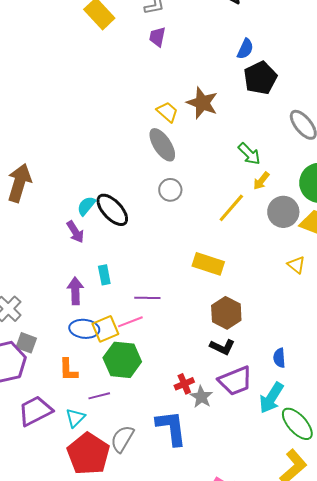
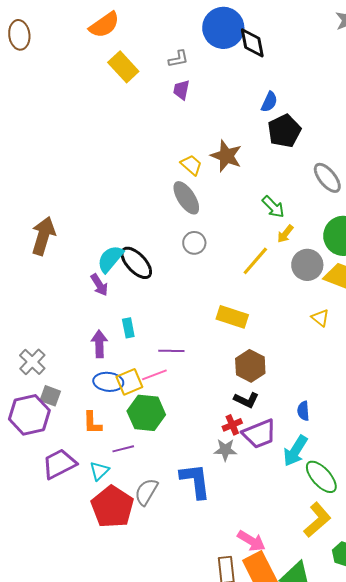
cyan semicircle: (86, 206) -> (110, 259), size x1.4
red cross: (184, 384) -> (232, 425), moved
gray star: (201, 397) -> (225, 450), turned -30

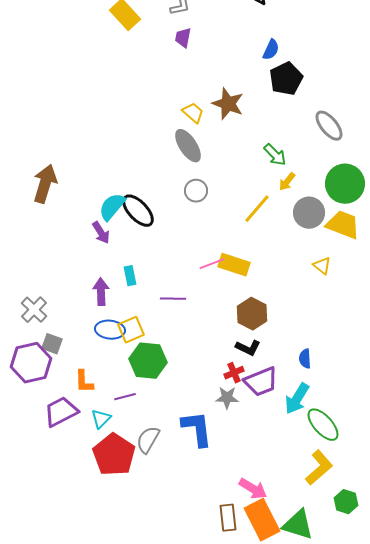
pink line: (154, 375) -> (212, 264), moved
orange L-shape: (92, 423) -> (84, 382), moved

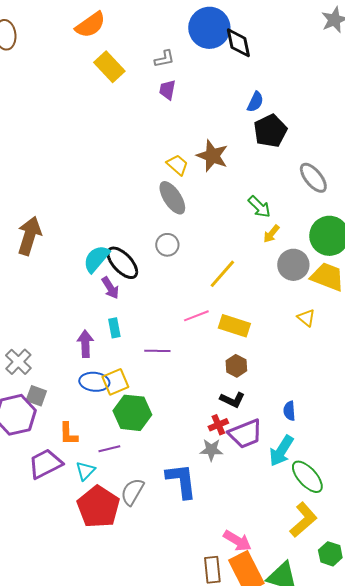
gray circle: (196, 191) -> (167, 245), moved
yellow line: (257, 209) -> (222, 274), moved
purple arrow: (101, 233) -> (110, 288), moved
yellow rectangle: (234, 265) -> (234, 326), moved
brown hexagon: (252, 314) -> (236, 366), size x0.7

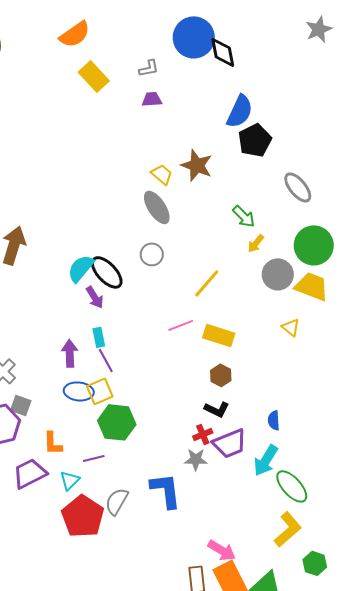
purple trapezoid: (167, 90) -> (152, 99), turned 75
blue semicircle: (255, 102) -> (240, 111), size x1.6
purple line: (157, 351) -> (106, 360), moved, turned 60

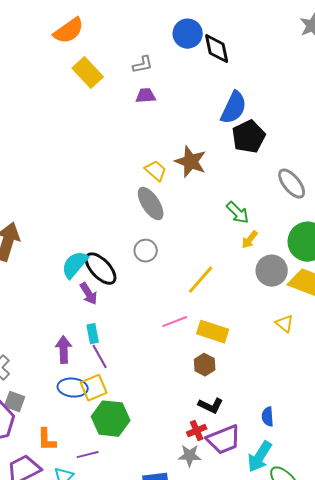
blue circle: (194, 37) -> (188, 34), size x0.7
brown hexagon: (221, 375) -> (205, 365), moved

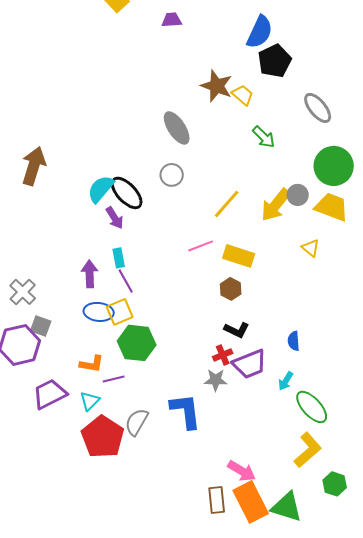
yellow trapezoid: (156, 171) -> (243, 95), moved
yellow arrow: (250, 240) -> (276, 205), moved, size x1.8
gray circle: (272, 271) -> (298, 195), size x0.7
orange L-shape: (47, 440) -> (92, 364), moved, turned -80
cyan arrow: (260, 457) -> (286, 381), size x0.6

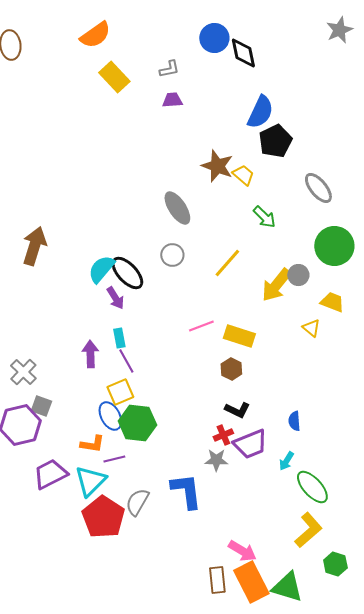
yellow line: (227, 204) -> (227, 263), moved
yellow trapezoid: (332, 207) -> (332, 302), moved, size x0.7
blue ellipse: (99, 312) -> (110, 416), moved, turned 56
cyan triangle: (90, 401) -> (90, 481), size x1.6

